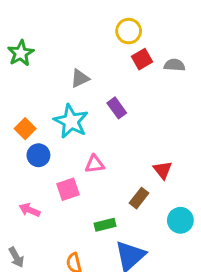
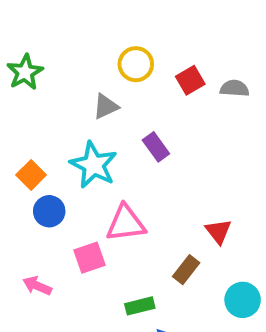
yellow circle: (129, 31) -> (136, 64), moved
pink triangle: (95, 164) -> (126, 223), size x1.5

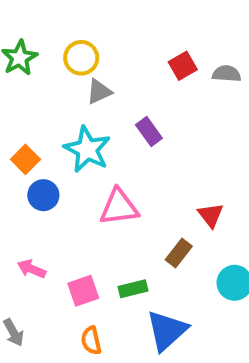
yellow circle: (136, 64) -> (81, 58), moved
pink square: (89, 258) -> (83, 291), moved

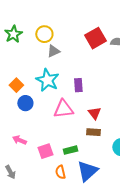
red square: (183, 66) -> (95, 38), size x1.5
purple rectangle: (149, 131) -> (78, 85), moved, turned 32
red triangle: (211, 215) -> (94, 113), moved
brown rectangle: (179, 253) -> (93, 132), turned 56
orange semicircle: (91, 341) -> (60, 172), moved

